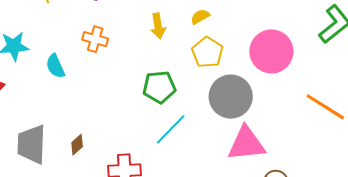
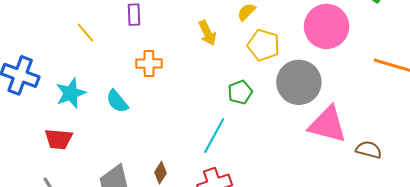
green pentagon: (159, 87) -> (240, 92), moved, size x0.7
cyan line: (171, 129) -> (214, 136), moved
pink triangle: (246, 144) -> (328, 124), turned 36

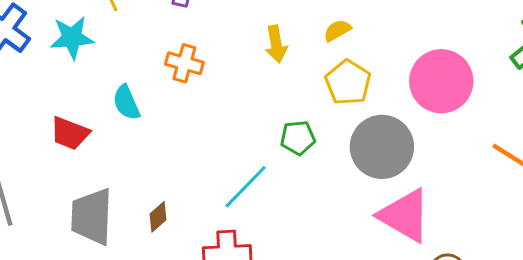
cyan star: (71, 93) -> (72, 38), moved
red trapezoid: (59, 139) -> (70, 133), moved

